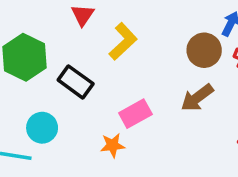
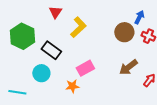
brown arrow: (197, 98) -> (128, 67), moved
cyan circle: (42, 128) -> (41, 73), moved

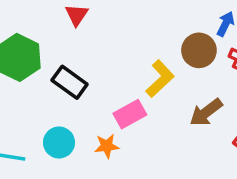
yellow L-shape: (78, 27) -> (160, 79), moved
cyan circle: (41, 73) -> (59, 142), moved

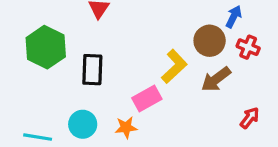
black rectangle: (70, 82) -> (92, 70), turned 56
brown arrow: (206, 112) -> (216, 79), moved

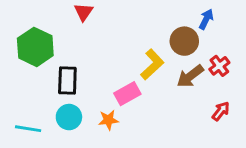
red cross: (248, 47) -> (219, 66), moved, turned 30
black rectangle: (92, 70) -> (67, 81), moved

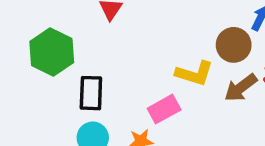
yellow L-shape: (152, 64) -> (194, 73), turned 60

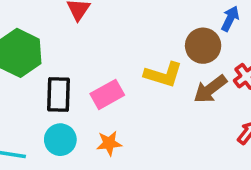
pink rectangle: (164, 109) -> (107, 94), moved

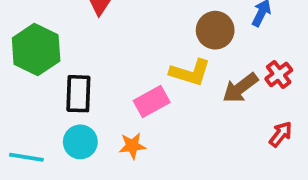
brown circle: (203, 46) -> (215, 30), moved
pink rectangle: (107, 94) -> (152, 101), moved

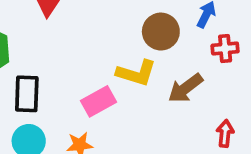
red cross: (279, 74) -> (225, 49), moved, turned 32
red arrow: (281, 134) -> (225, 133), turned -32

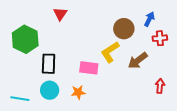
yellow L-shape: (136, 73) -> (110, 52), turned 130
pink rectangle: (99, 101) -> (89, 68), turned 36

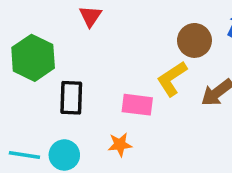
cyan circle: (50, 90) -> (64, 155), moved

